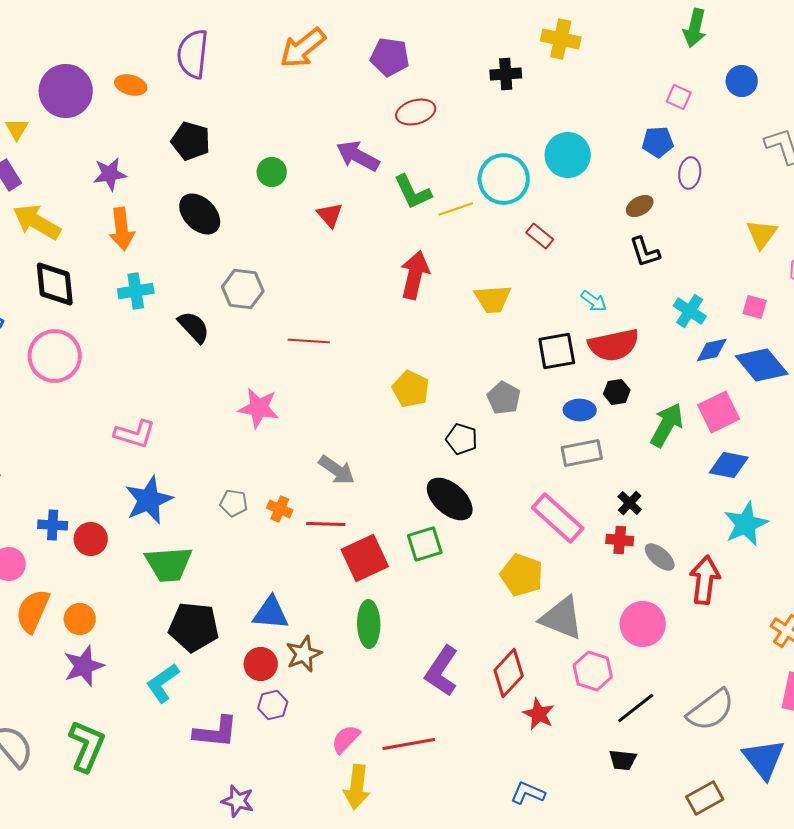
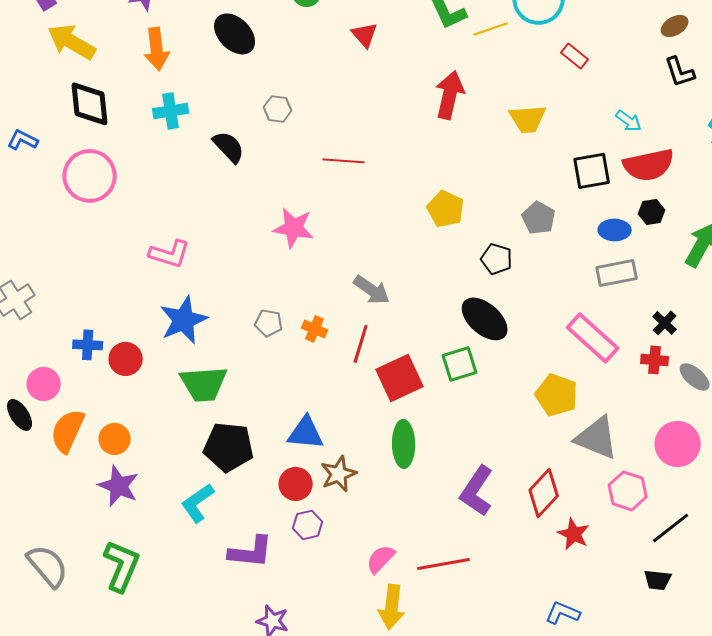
gray hexagon: (243, 289) -> (278, 109), size x0.7
red line: (326, 524) -> (361, 344), turned -75
purple star: (84, 666) -> (119, 486), turned -30

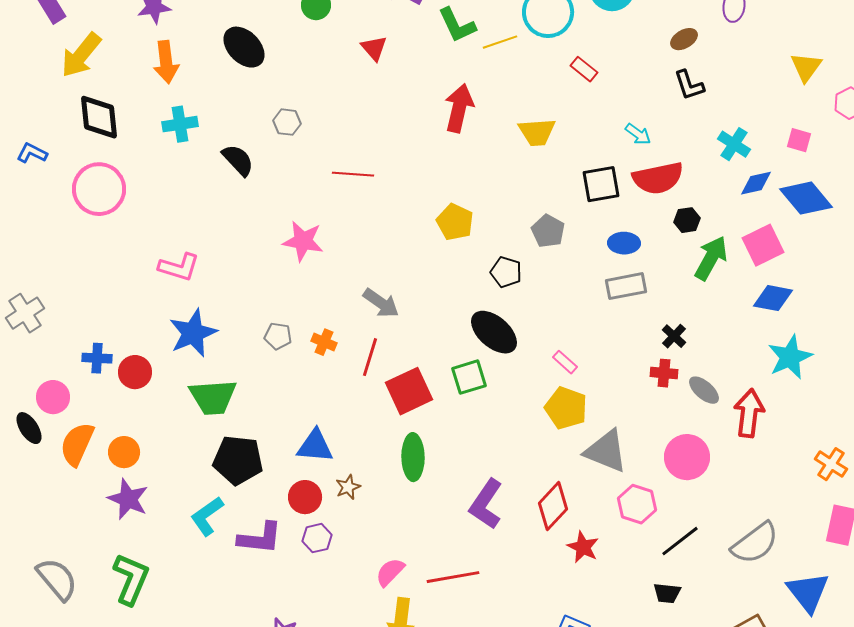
yellow arrow: (72, 42) -> (81, 55), turned -81
black hexagon: (652, 212) -> (687, 220), moved
pink rectangle: (593, 338) -> (565, 362), moved, size x0.5
brown star: (339, 474) -> (348, 487), size x0.7
purple L-shape: (251, 552) -> (260, 538), moved

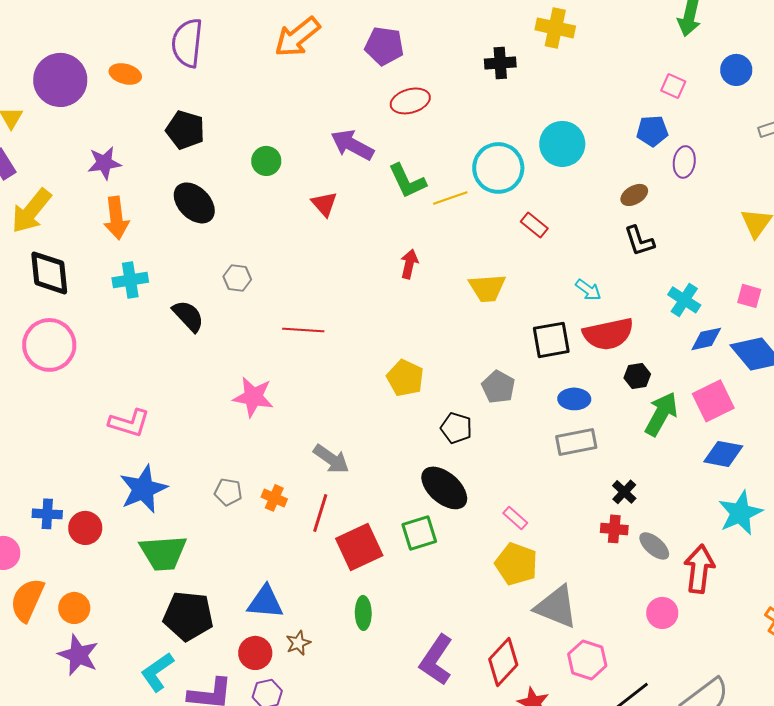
red arrow: (459, 108) -> (409, 264), size x0.6
green ellipse: (413, 457) -> (363, 613), size x0.7
pink circle: (687, 457) -> (662, 613), moved, size x0.7

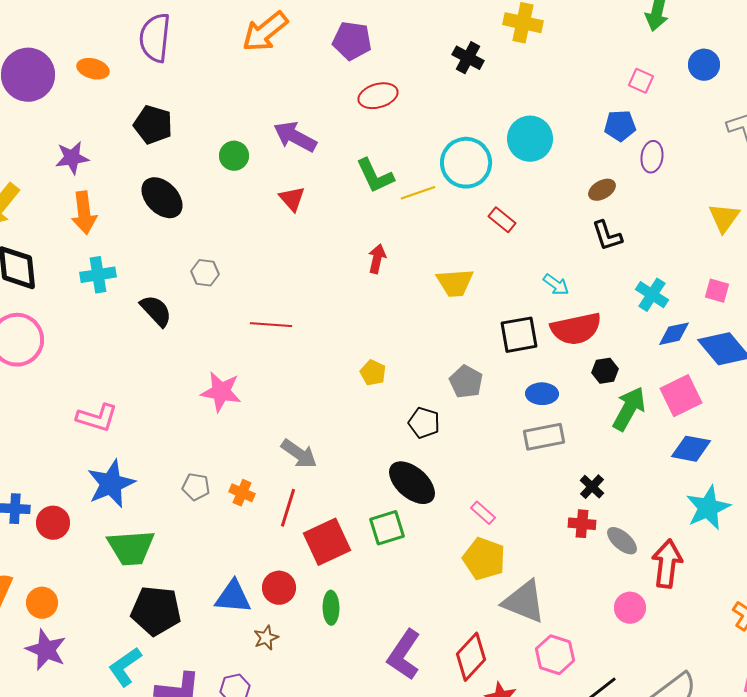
black cross: (500, 63) -> (468, 58), turned 32
purple arrow: (352, 145) -> (295, 137), moved
yellow pentagon: (405, 378) -> (373, 373), size x0.7
red circle: (255, 653) -> (279, 588), moved

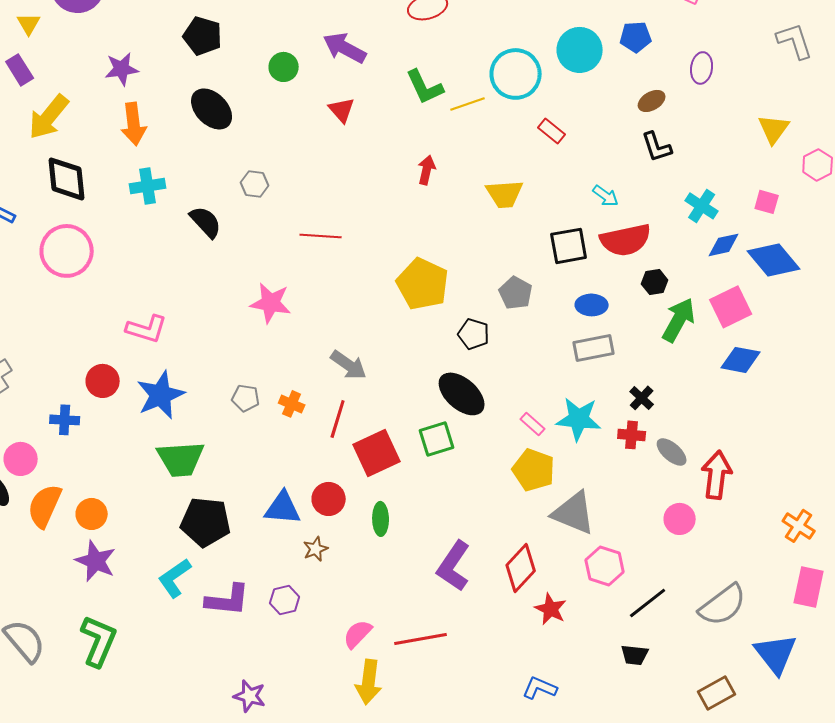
blue pentagon: (620, 126) -> (636, 37), moved
yellow pentagon: (373, 373) -> (423, 284), size x2.0
cyan star: (708, 508) -> (579, 419), moved, turned 30
red circle: (53, 523) -> (103, 381), moved

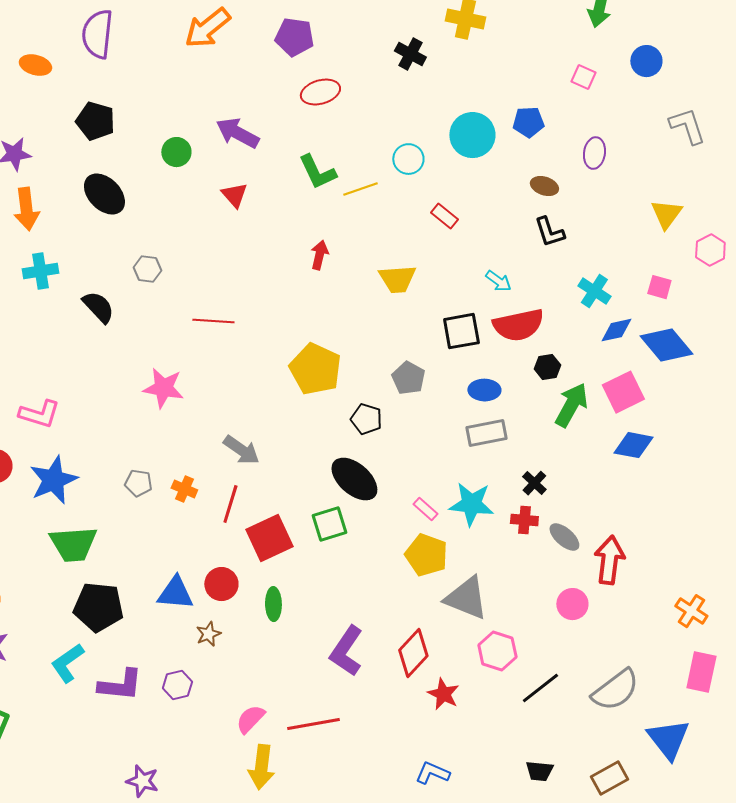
cyan circle: (516, 74) -> (408, 159), size x0.6
brown ellipse: (652, 101) -> (544, 186), turned 48
black trapezoid: (635, 655) -> (539, 771), moved

